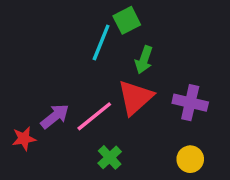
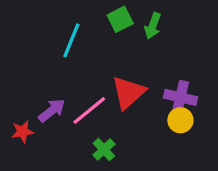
cyan line: (101, 43) -> (71, 40), moved
green arrow: (144, 60) -> (153, 26), moved
yellow circle: (190, 159) -> (180, 120), moved

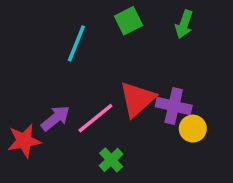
green arrow: (153, 26) -> (184, 24), moved
purple cross: (180, 97) -> (174, 106), moved
red star: (23, 132) -> (24, 141), size x1.4

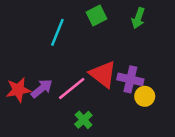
red triangle: (137, 99) -> (103, 74), turned -40
red star: (24, 141) -> (18, 90), moved

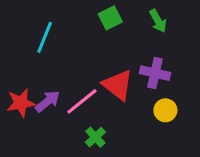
green arrow: (138, 18) -> (158, 21), turned -48
cyan line: (57, 32) -> (45, 37), moved
purple cross: (130, 79) -> (155, 73), moved

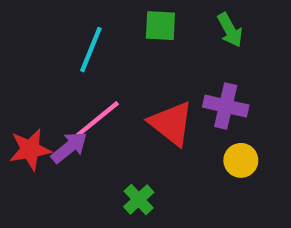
green square: (110, 18) -> (160, 26), turned 30
cyan line: (45, 37) -> (91, 50), moved
pink line: (82, 101) -> (97, 119), moved

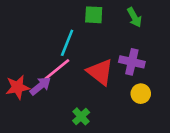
cyan line: (91, 50) -> (67, 43), moved

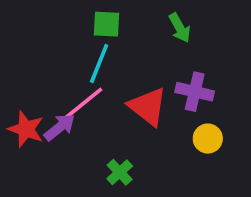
green square: (94, 15) -> (107, 24), moved
green arrow: (134, 17) -> (180, 28), moved
red star: (18, 87) -> (26, 129), turned 30

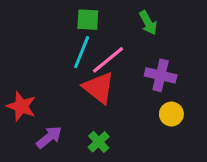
pink line: (84, 103) -> (108, 60), moved
red triangle: (148, 107) -> (99, 88), moved
purple arrow: (60, 127) -> (49, 137), moved

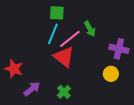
green arrow: (148, 23) -> (90, 29), moved
purple cross: (161, 75) -> (119, 49), moved

